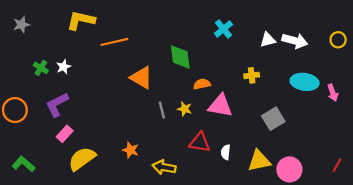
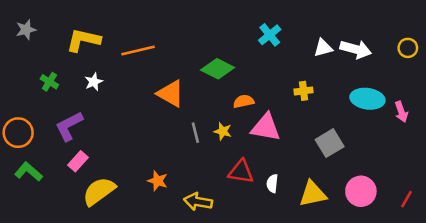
yellow L-shape: (81, 20) -> (83, 40), moved
green diamond: (180, 57) -> (218, 69), turned -56
white star: (64, 67) -> (94, 82), moved
green L-shape: (24, 164) -> (29, 172), moved
pink circle: (289, 169) -> (361, 191), moved

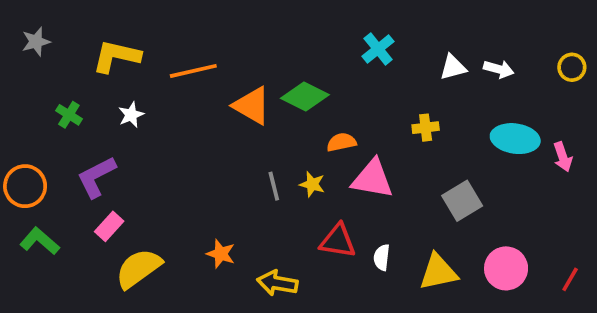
white arrow: (356, 49) -> (499, 69), size x0.7
orange triangle: (171, 94) -> (252, 106), moved

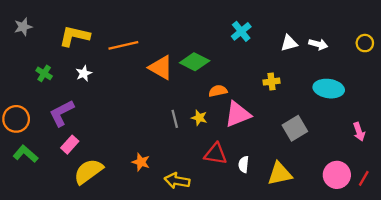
pink arrow: (563, 157) -> (359, 132), moved
pink triangle: (373, 179) -> (238, 114), turned -32
pink circle: (506, 268) -> (337, 175), moved

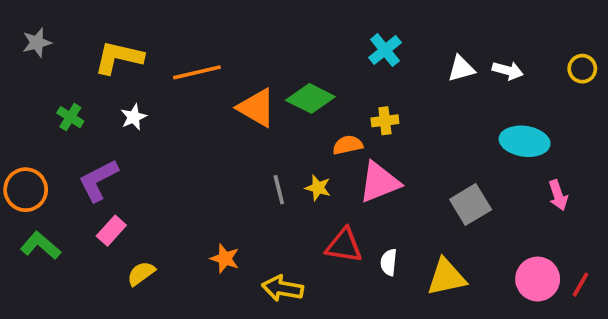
yellow cross: (272, 82) -> (385, 121), moved
pink arrow: (359, 132) -> (558, 195), moved
yellow semicircle: (88, 171) -> (141, 273), size x0.6

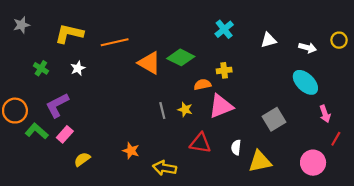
white arrow: (508, 71) -> (308, 48), moved
cyan ellipse: (525, 141) -> (305, 82), turned 36
green L-shape: (41, 246) -> (37, 131), moved
white semicircle: (389, 262) -> (236, 147), moved
red line: (580, 285) -> (336, 139), moved

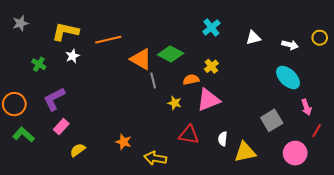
white star: (78, 68) -> (73, 56), moved
yellow cross: (224, 70) -> (211, 66), turned -32
gray line: (162, 111) -> (153, 81), moved
gray square: (274, 119) -> (272, 120), moved
green L-shape: (37, 131) -> (23, 135), moved

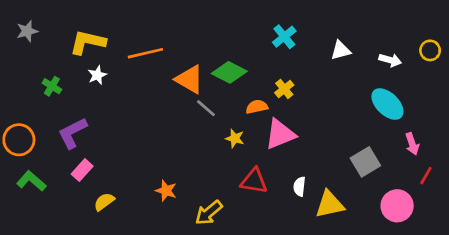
gray line: (153, 81) -> (206, 108), turned -35
yellow arrow: (155, 158) -> (209, 213), turned -50

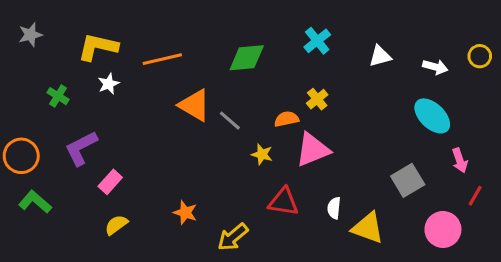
green diamond: (229, 72) -> (247, 58), moved, turned -32
orange triangle: (189, 79) -> (194, 105), moved
pink rectangle: (82, 170) -> (110, 182), moved
yellow triangle: (330, 204) -> (368, 228), turned 32

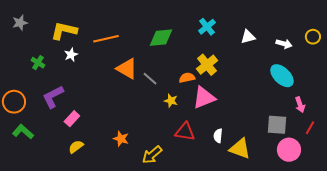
yellow cross: (317, 99) -> (207, 65), size x1.5
gray square: (408, 180) -> (277, 125), moved, turned 35

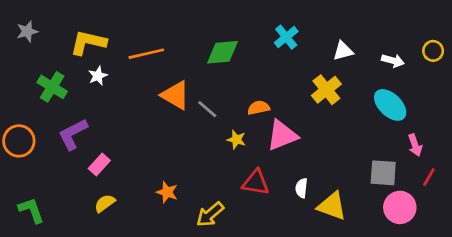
green cross: (38, 63) -> (52, 87), size x1.5
yellow cross: (207, 65) -> (326, 90), moved
green L-shape: (23, 132) -> (31, 210), moved, turned 30

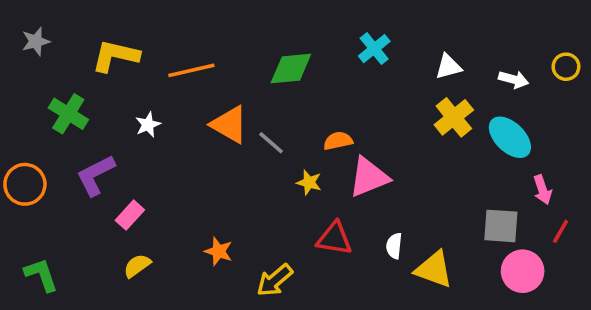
white star: (98, 76) -> (148, 125), moved
yellow cross: (326, 90) -> (454, 117), moved

